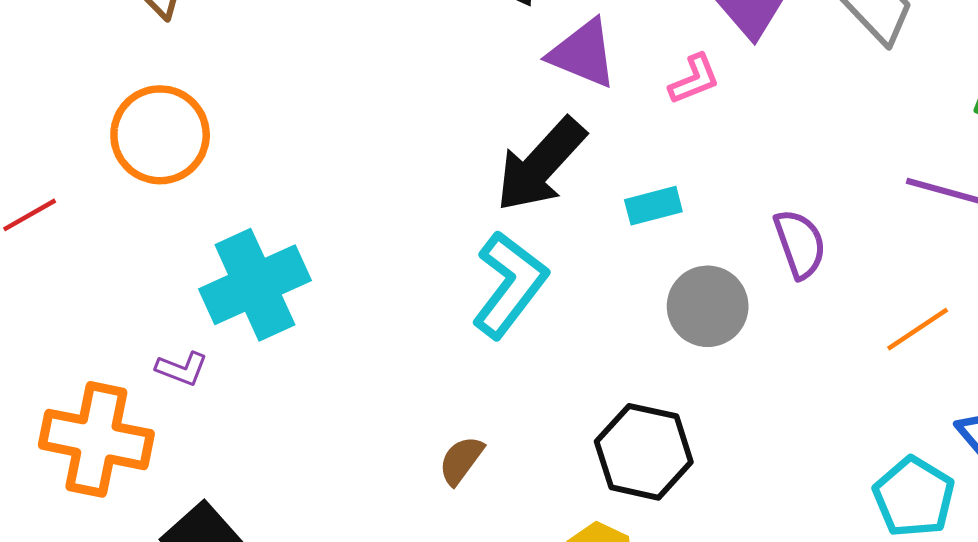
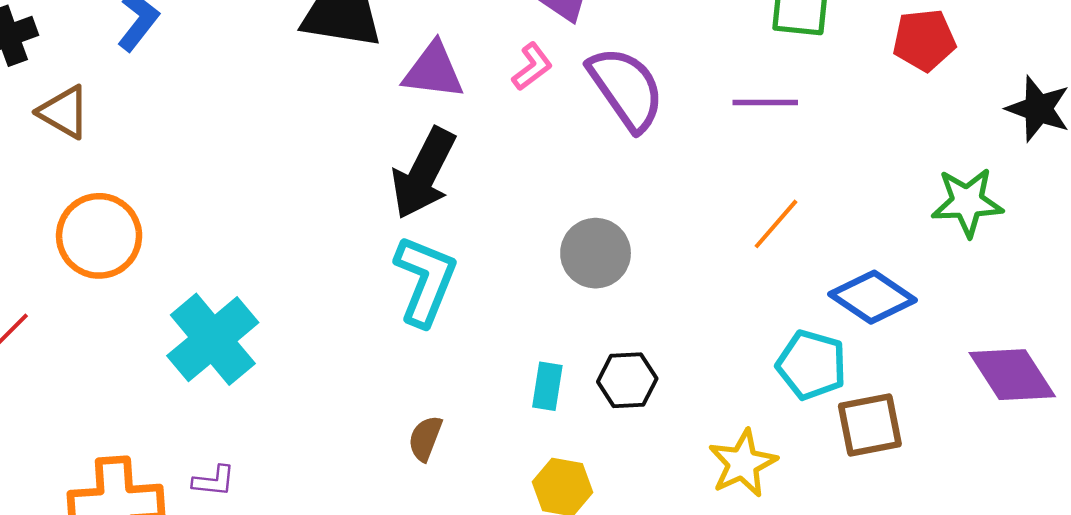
cyan rectangle: (653, 206) -> (547, 386), moved, turned -51
purple semicircle: (800, 244) -> (626, 89), moved, size x1.5
purple L-shape: (182, 369) -> (214, 481), moved
black hexagon: (644, 452) -> (627, 380), moved, size x0.7

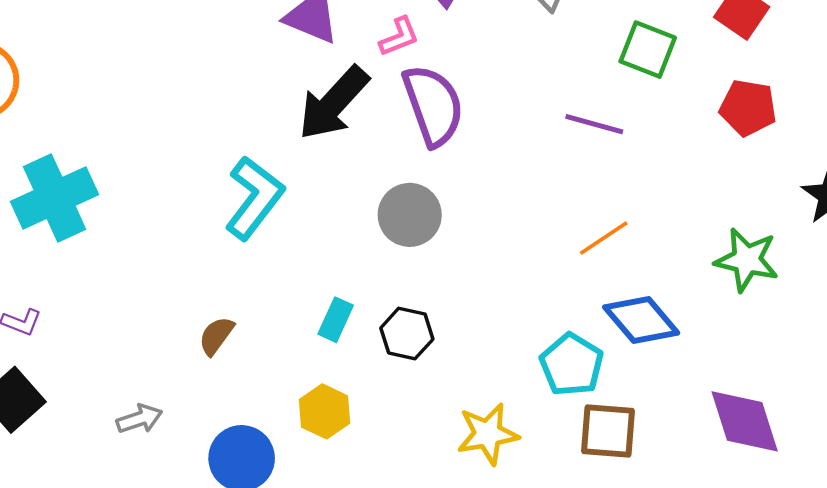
purple semicircle: (626, 89) -> (433, 105), moved
black arrow: (424, 173) -> (333, 103), moved
orange line: (776, 224) -> (604, 238), moved

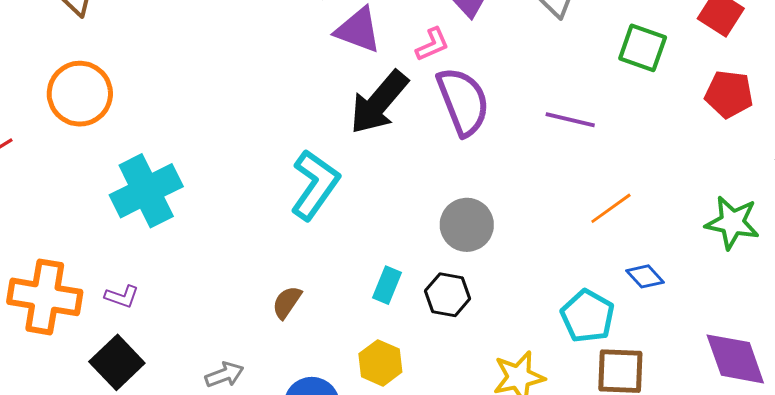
purple line: (594, 124) -> (570, 120), moved
gray circle: (410, 215) -> (467, 225), moved
blue diamond: (641, 320) -> (645, 276), size x0.6

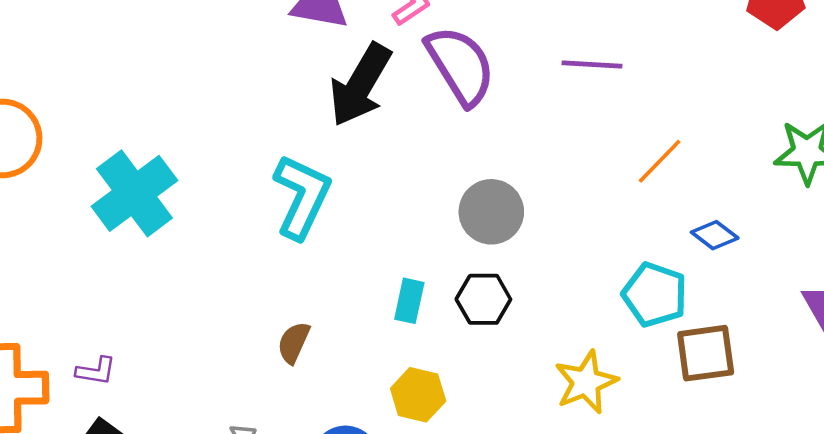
cyan cross: (146, 191) -> (134, 193), moved

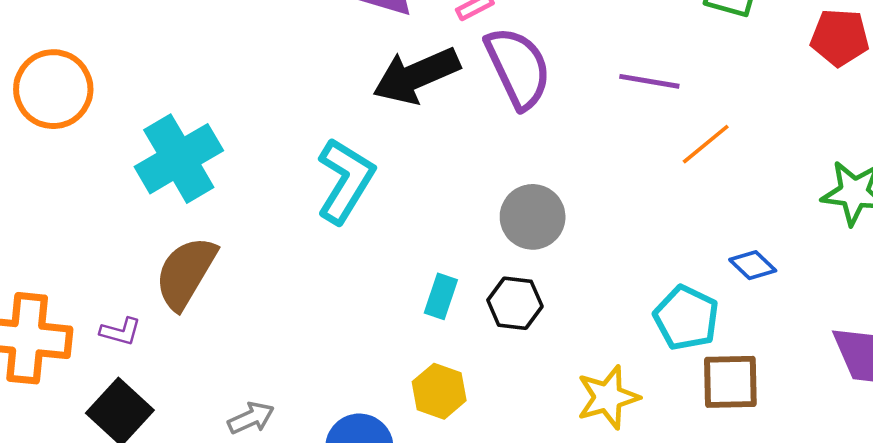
black arrow: (360, 85) -> (416, 76), turned 30
orange line: (660, 161) -> (706, 144), moved
brown semicircle: (294, 343) -> (186, 273), moved, size x1.8

